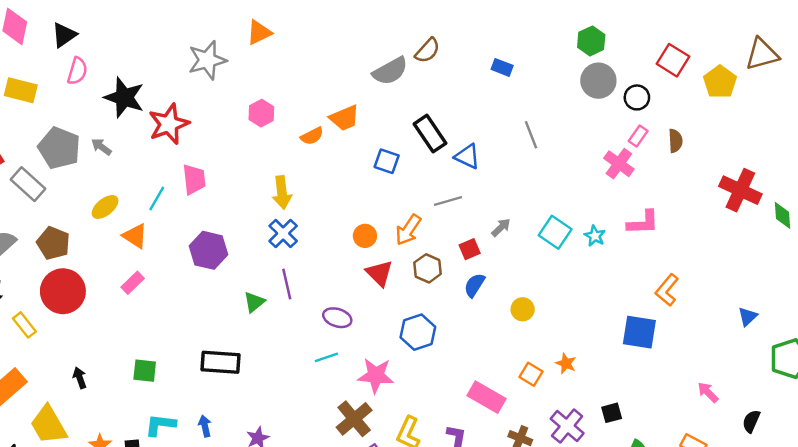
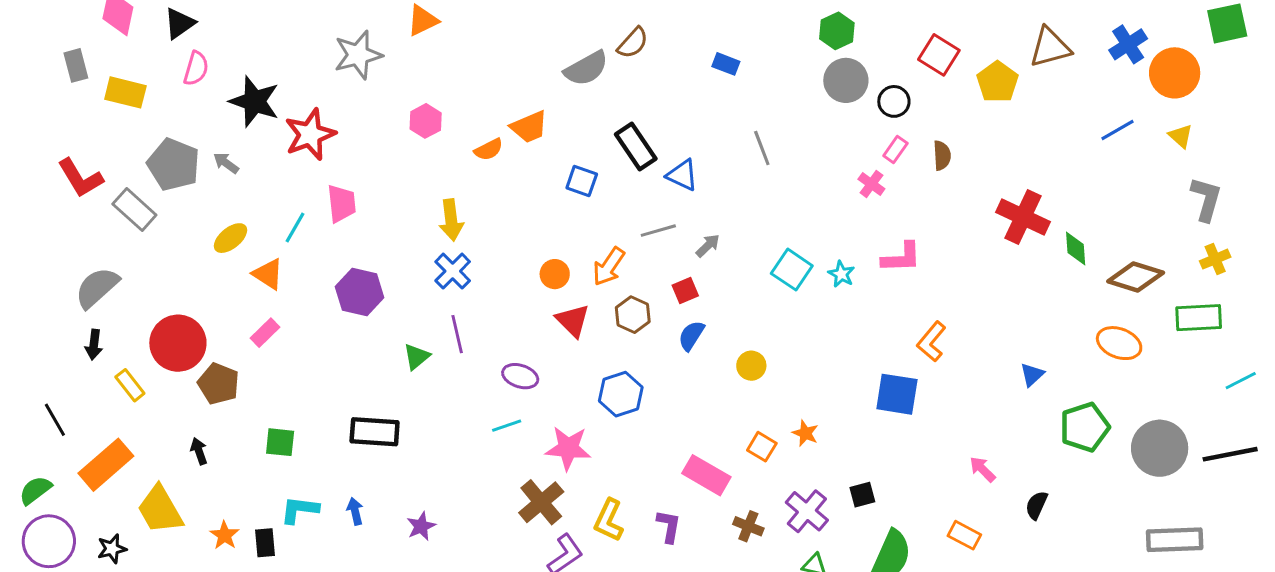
pink cross: (619, 164) -> (871, 184), size x0.7
gray arrow: (501, 227) -> (708, 246), moved
brown pentagon: (53, 243) -> (218, 384), moved

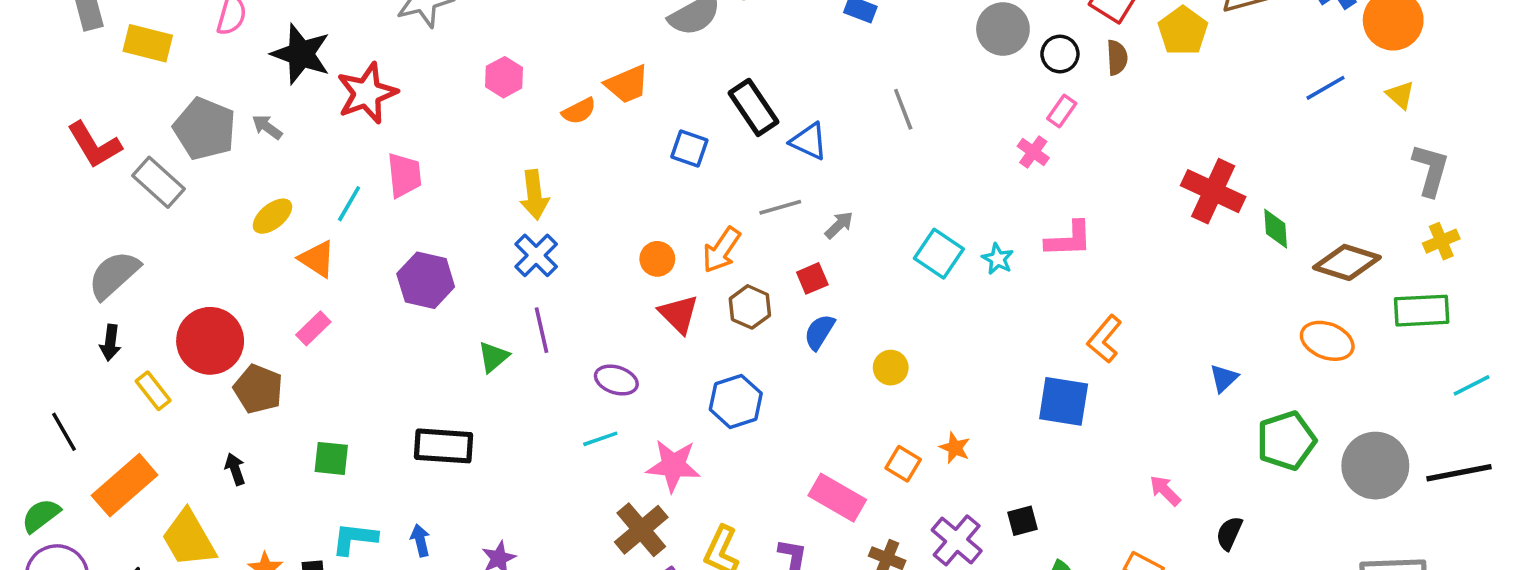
brown semicircle: (942, 155) -> (1117, 58), moved

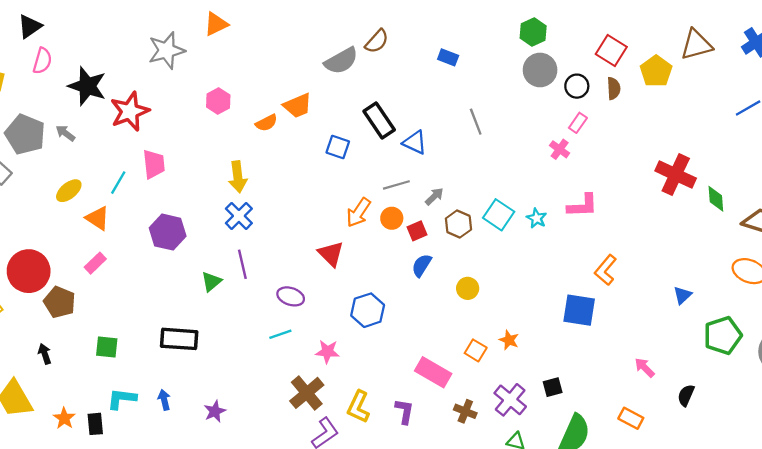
orange circle: (657, 259) -> (392, 218), moved
brown hexagon: (750, 307) -> (458, 224), moved
pink star: (673, 466) -> (327, 352), size x0.7

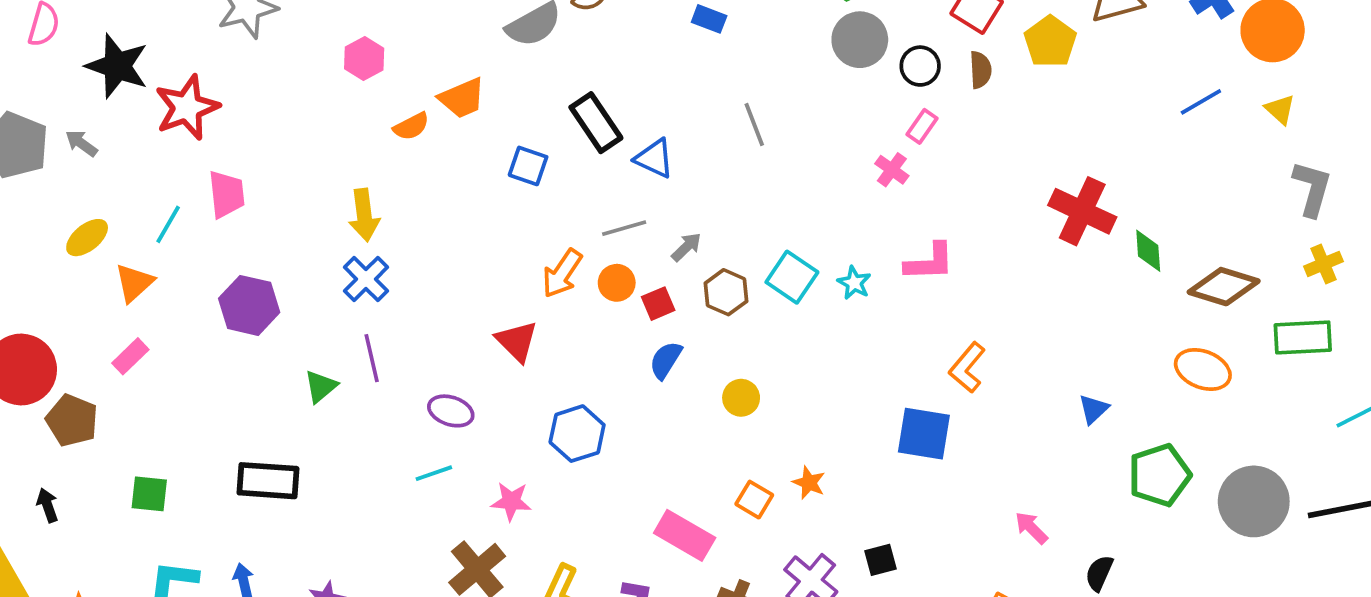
pink hexagon: (218, 101) -> (364, 59), moved
orange triangle: (98, 218) -> (134, 283), turned 45

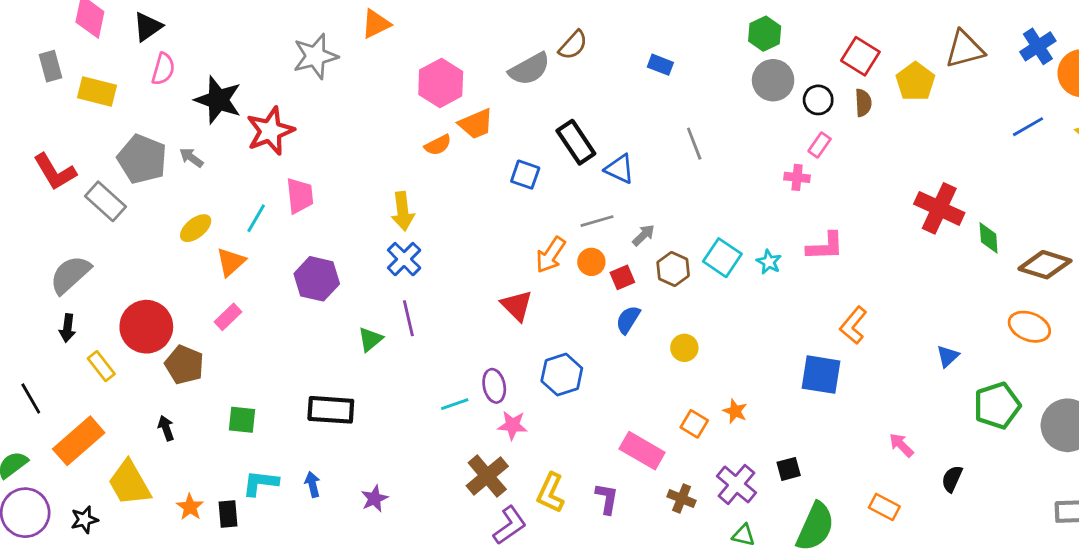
pink hexagon: (364, 59) -> (441, 83), moved, size x1.5
pink cross: (892, 170) -> (797, 177), turned -30
purple ellipse: (451, 411) -> (494, 386), moved, turned 60

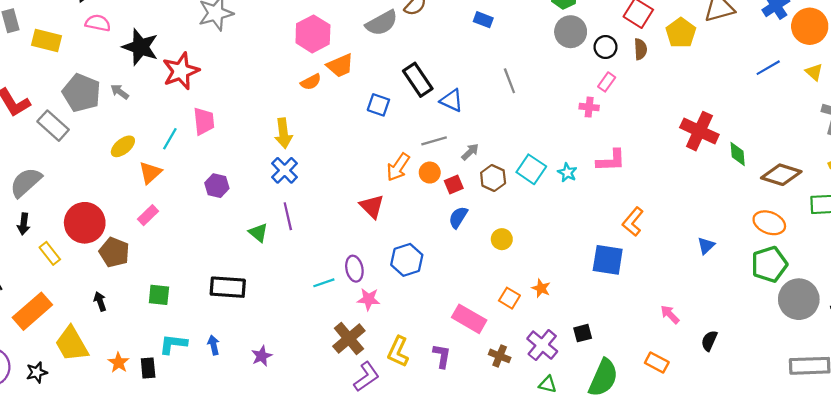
pink semicircle: (163, 69) -> (98, 23), turned -95
purple hexagon: (317, 279) -> (217, 186), size x0.7
green triangle: (370, 339) -> (258, 233), turned -40
green pentagon: (997, 406) -> (769, 264), moved

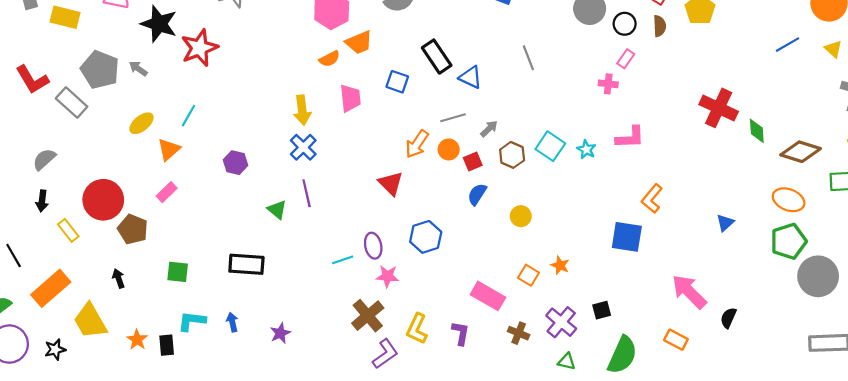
pink trapezoid: (204, 121) -> (350, 98), moved
gray semicircle: (26, 182) -> (44, 159), size x0.7
pink arrow: (670, 314) -> (689, 292), size x1.8

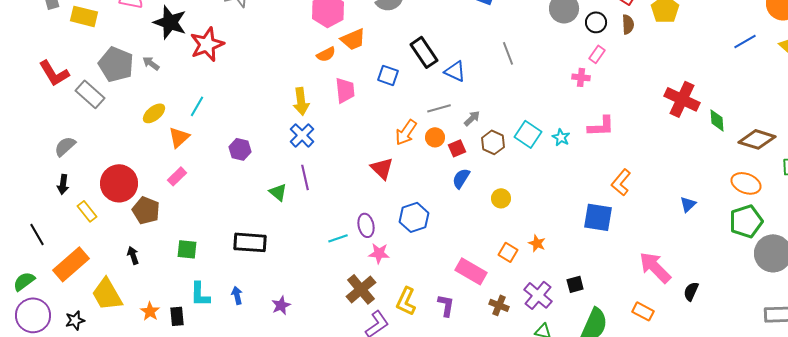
cyan L-shape: (192, 321) -> (200, 294), turned -96

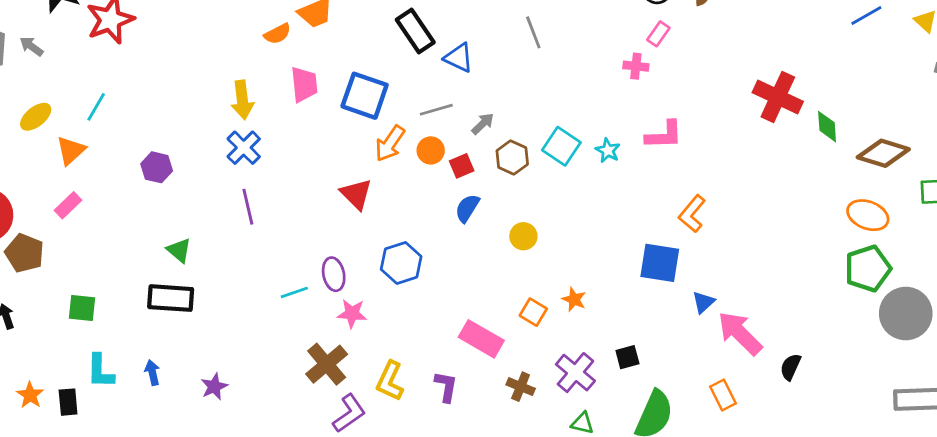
blue square: (388, 75) -> (365, 96), moved, size x1.6
green triangle: (278, 192) -> (179, 250), moved
blue triangle: (688, 204) -> (703, 302), moved
orange rectangle: (643, 311) -> (723, 395), turned 35

